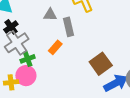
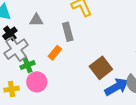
gray triangle: (50, 15) -> (36, 20), moved
pink circle: (26, 76) -> (37, 82), moved

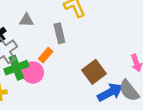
green cross: (27, 65) -> (16, 68), size x1.5
pink circle: (37, 82) -> (33, 73), moved

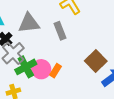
gray triangle: (26, 20) -> (29, 23), size x1.6
orange rectangle: (46, 55) -> (55, 71), moved

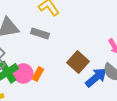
gray rectangle: (60, 31) -> (40, 33), turned -48

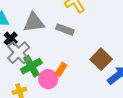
pink circle: (23, 73) -> (48, 79), moved

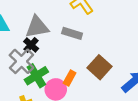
black cross: (11, 39) -> (31, 45), moved
brown square: (101, 59) -> (99, 67), moved

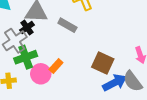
brown square: (99, 67) -> (103, 63), moved, turned -30

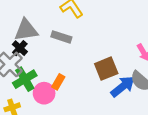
brown square: (103, 63) -> (106, 69), turned -35

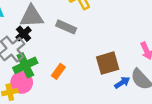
blue arrow: (123, 86) -> (122, 83), size x0.6
pink circle: (44, 93) -> (22, 82), moved

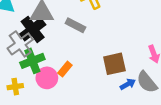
black cross: (24, 34) -> (33, 29), size x1.6
pink circle: (22, 82) -> (47, 78), moved

